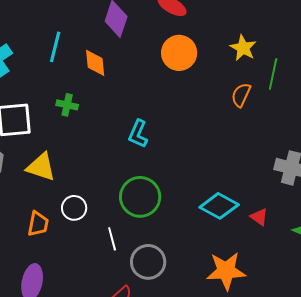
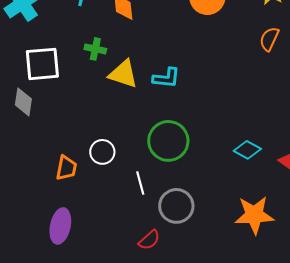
cyan L-shape: (138, 134) -> (166, 78), turned -108
yellow triangle: (41, 167) -> (123, 74), moved
cyan diamond: (219, 206) -> (247, 150), size x0.7

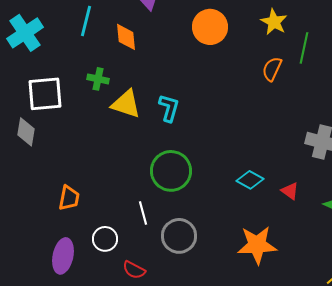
cyan L-shape: (166, 78) -> (169, 108), turned -80
white circle: (102, 152) -> (105, 239), moved
red semicircle: (149, 240) -> (134, 270), moved, turned 70

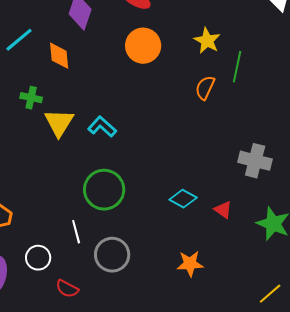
cyan line: (86, 21) -> (19, 40), turned 36
yellow triangle: (126, 104) -> (59, 123), turned 44
cyan L-shape: (169, 108) -> (102, 127), turned -64
orange star: (257, 245) -> (190, 264), size x0.7

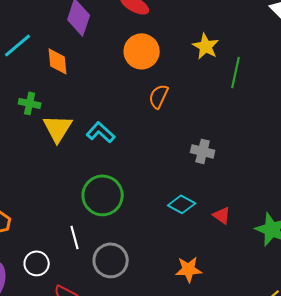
orange semicircle: (205, 88) -> (159, 96), moved
gray cross: (255, 161) -> (203, 151), moved, size x0.7

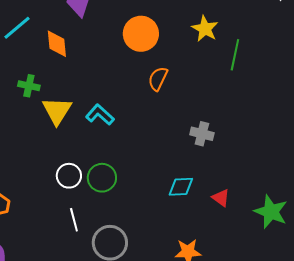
green circle: (103, 195) -> (102, 178), size x0.7
cyan diamond: (182, 204) -> (181, 187), turned -32
white circle: (37, 263) -> (69, 176), moved

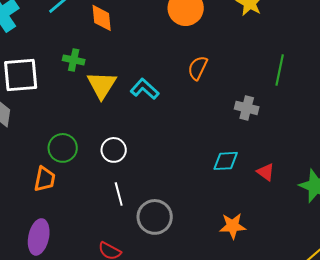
green line: (235, 55) -> (280, 70), moved
orange semicircle: (158, 79) -> (198, 68), moved
green circle: (102, 178) -> (63, 148), moved

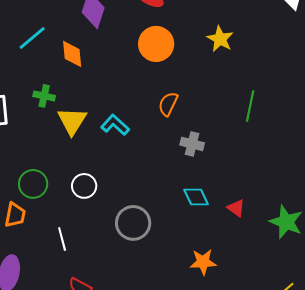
gray cross: (247, 108) -> (192, 144), moved
cyan diamond: (226, 161) -> (196, 197), turned 68
white line: (119, 194) -> (62, 239), moved
gray circle: (155, 217) -> (133, 223), moved

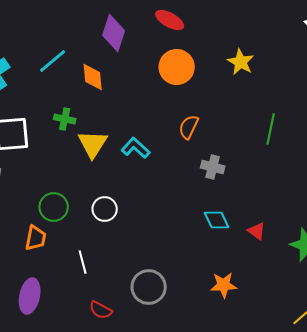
gray circle: (133, 223) -> (149, 287), moved

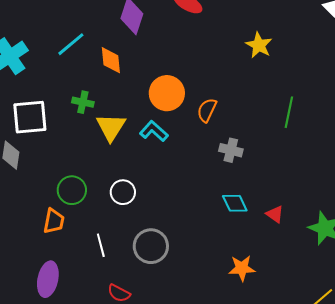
orange circle: (177, 67) -> (167, 93), moved
gray circle: (149, 287) -> (151, 246), moved

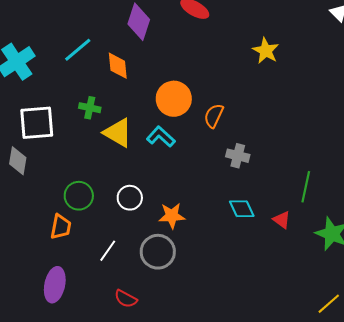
green line: (289, 112) -> (306, 187), moved
yellow triangle: (111, 127) -> (118, 133), turned -32
white line: (101, 245) -> (108, 251), turned 50
orange star: (242, 268) -> (172, 216), moved

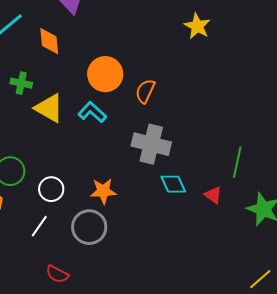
gray cross: (238, 156) -> (151, 144), moved, size x1.6
white circle: (130, 198) -> (51, 189), moved

